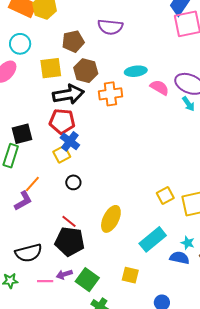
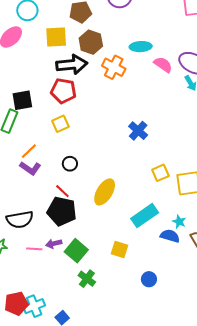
orange cross: (110, 94) -> (114, 67), turned 30
blue cross: (70, 141) -> (138, 131), moved
black circle: (73, 182) -> (70, 164), moved
purple L-shape: (23, 201) -> (30, 168), moved, turned 60

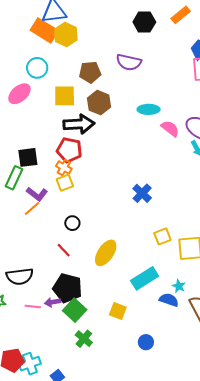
orange cross: (114, 67) -> (64, 167), moved, size x0.7
purple L-shape: (30, 168) -> (37, 194), moved
black pentagon: (62, 211) -> (68, 288), moved

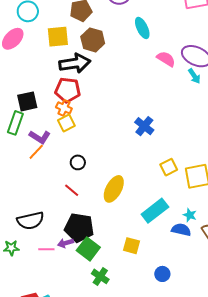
cyan ellipse: (149, 109) -> (142, 28), moved, turned 70

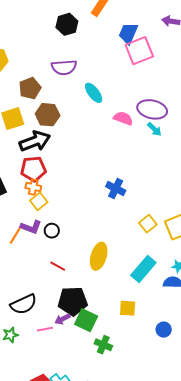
purple L-shape: (40, 137) -> (31, 227), moved
black circle: (78, 162) -> (52, 231), moved

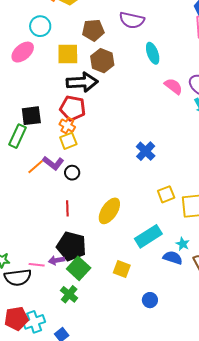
red line: (58, 266) -> (67, 208), turned 42
black semicircle: (24, 304) -> (18, 277), moved
green cross: (103, 345) -> (69, 294), moved

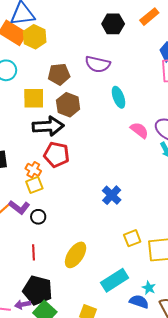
red pentagon: (73, 108) -> (56, 155), moved

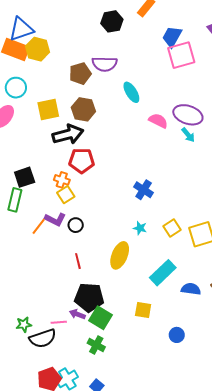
brown pentagon: (59, 74) -> (80, 74), moved
cyan star: (149, 288) -> (140, 228), moved
purple arrow: (23, 304) -> (77, 314), turned 42

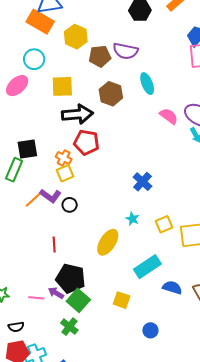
yellow hexagon: (38, 49) -> (76, 37), moved
brown hexagon: (83, 109) -> (111, 94), moved
red line: (78, 261) -> (54, 244), moved
black semicircle: (43, 338) -> (16, 327), moved, size x0.6

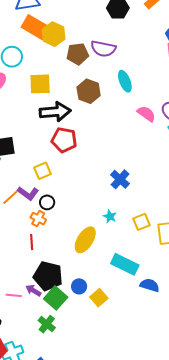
orange rectangle: (40, 22) -> (35, 27), moved
orange cross: (64, 158) -> (38, 219), moved
cyan rectangle: (147, 267) -> (125, 264), turned 60
yellow square: (122, 300) -> (99, 298), turned 30
blue circle: (150, 330) -> (79, 286), moved

